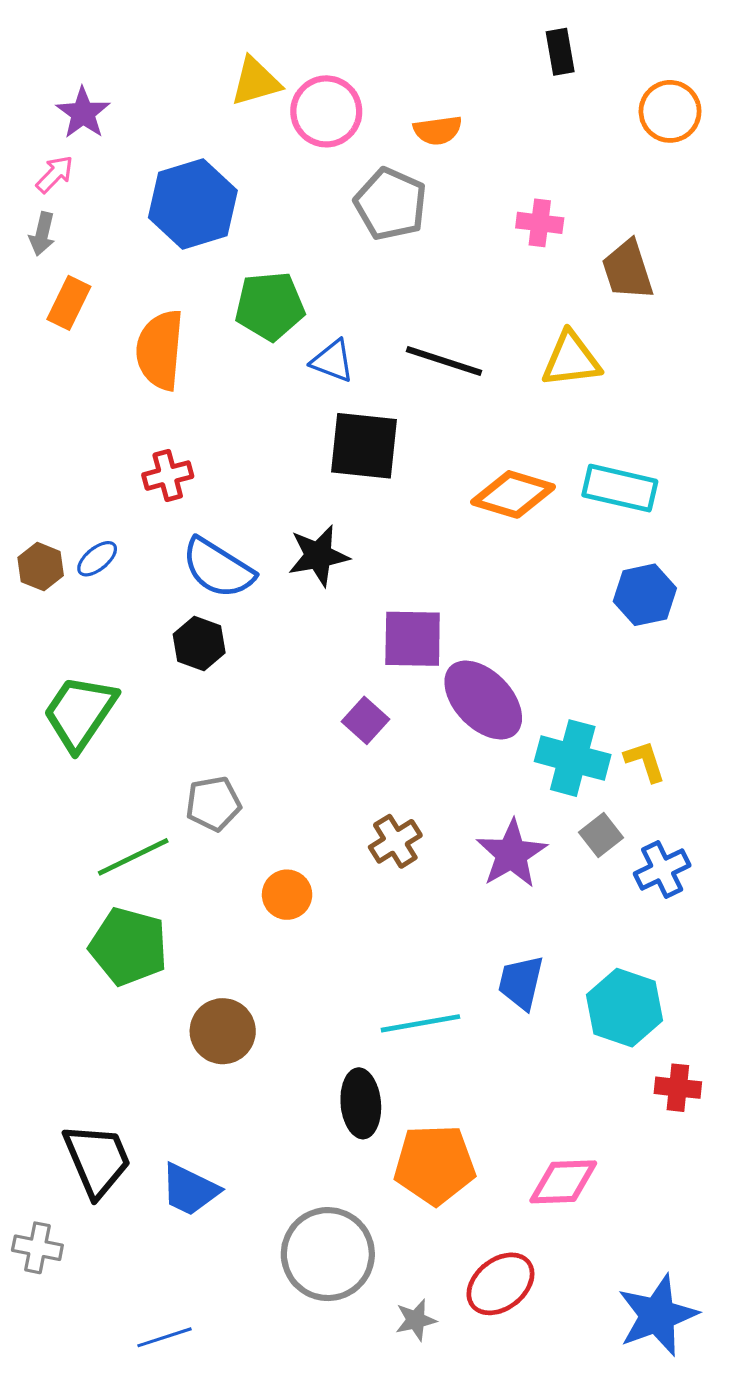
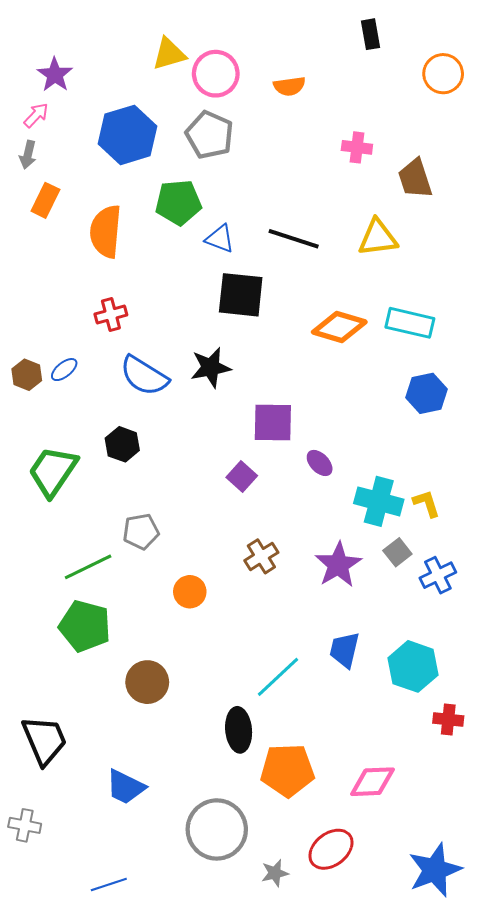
gray pentagon: (391, 204) -> (210, 135), moved
black hexagon: (199, 644) -> (122, 444), moved
purple ellipse: (483, 700) -> (320, 463), size x0.5
cyan line: (420, 1023) -> (278, 677), turned -33
black trapezoid: (97, 1160) -> (44, 740), moved

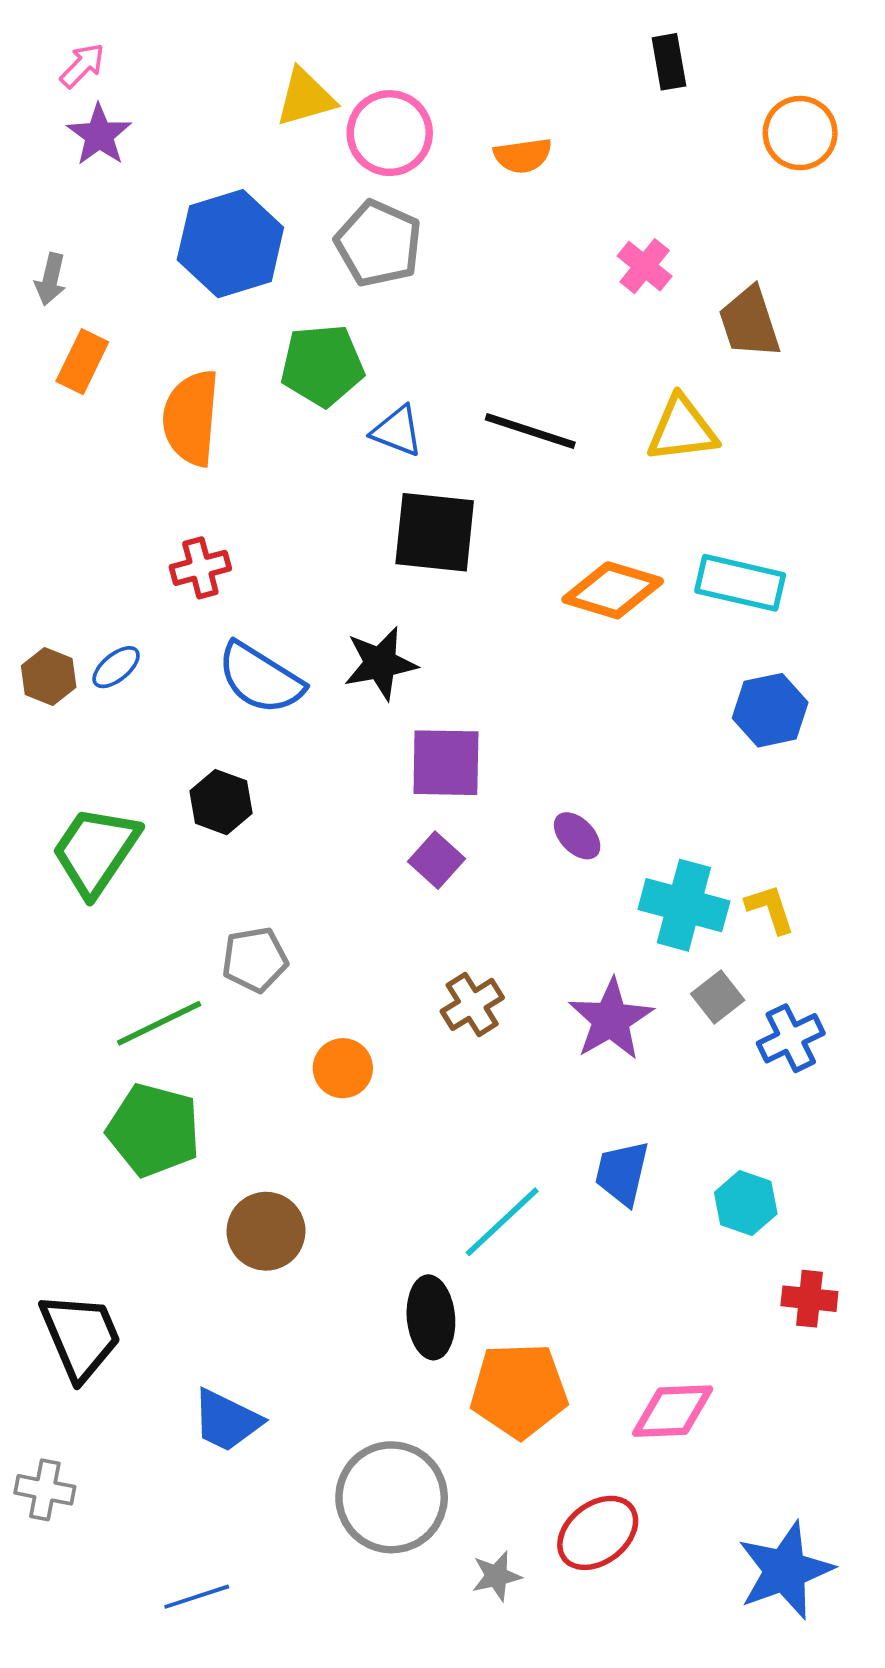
pink arrow: (36, 115) -> (82, 66), moved
pink cross: (357, 147) -> (645, 266), turned 32
purple square: (273, 423) -> (446, 763), moved
cyan hexagon: (413, 666) -> (746, 1203), size x0.7

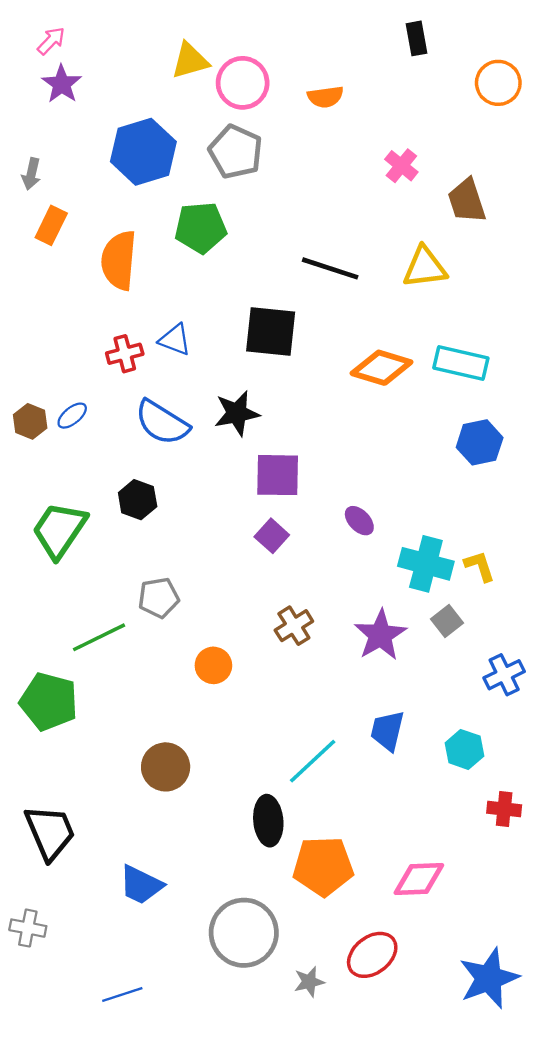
blue triangle: (397, 431) -> (175, 340), moved
blue cross: (791, 1038) -> (504, 675), moved
green pentagon: (154, 1130) -> (49, 702), moved

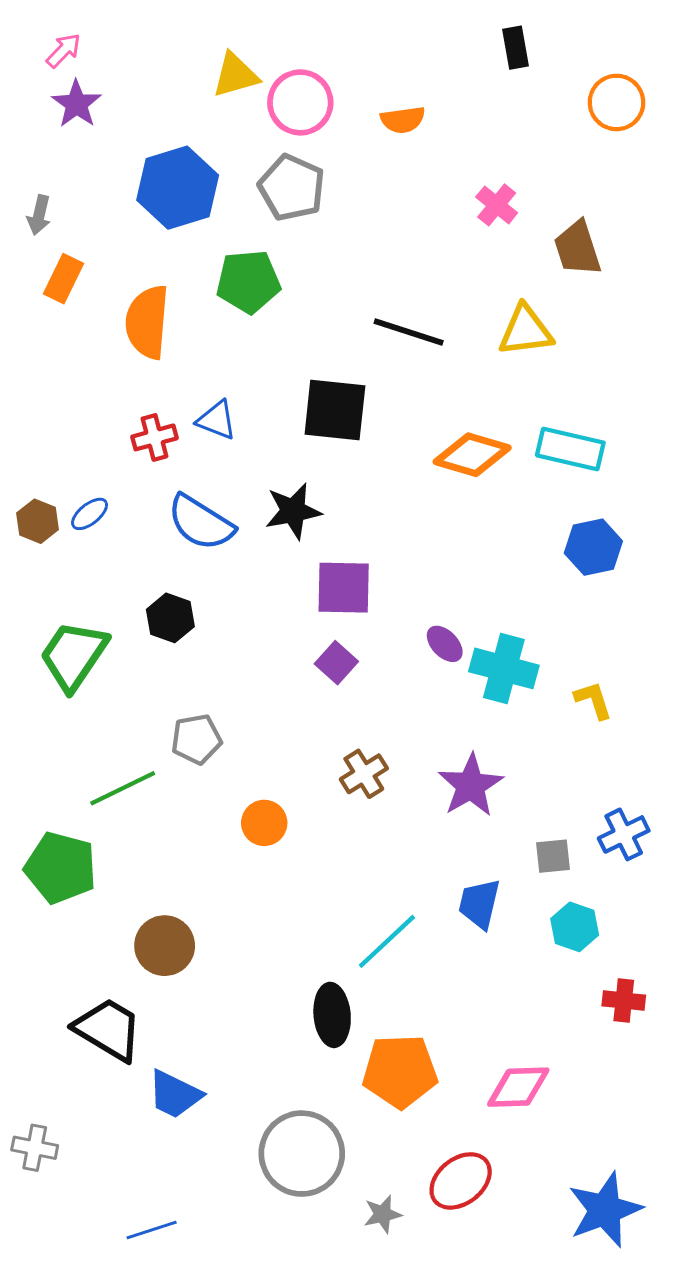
cyan cross: (426, 564) -> (504, 668), moved
gray square: (447, 621) -> (553, 856), moved, turned 32
brown circle: (166, 767) -> (165, 946), moved
black trapezoid: (50, 832) -> (108, 1029), moved, turned -36

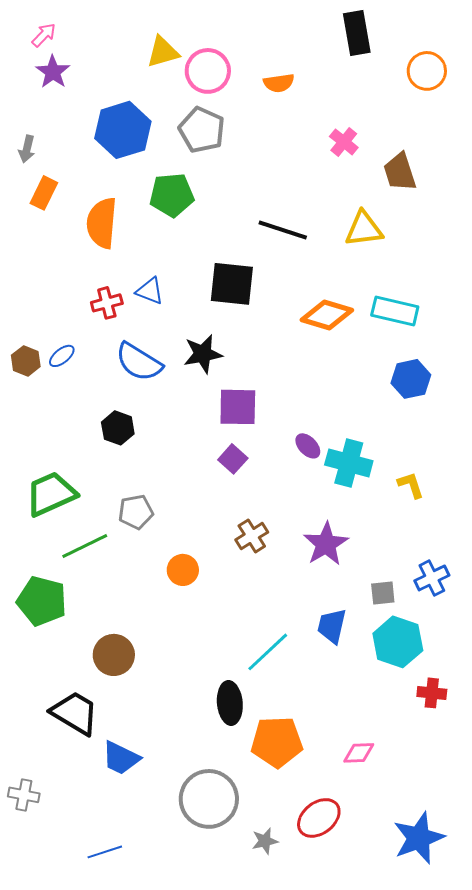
black rectangle: (515, 48) -> (357, 33), size x1.5
green trapezoid: (74, 655) -> (51, 494), moved, turned 32
cyan hexagon: (575, 927) -> (398, 642), size x1.5
pink diamond: (518, 1087) -> (359, 753), size x0.7

